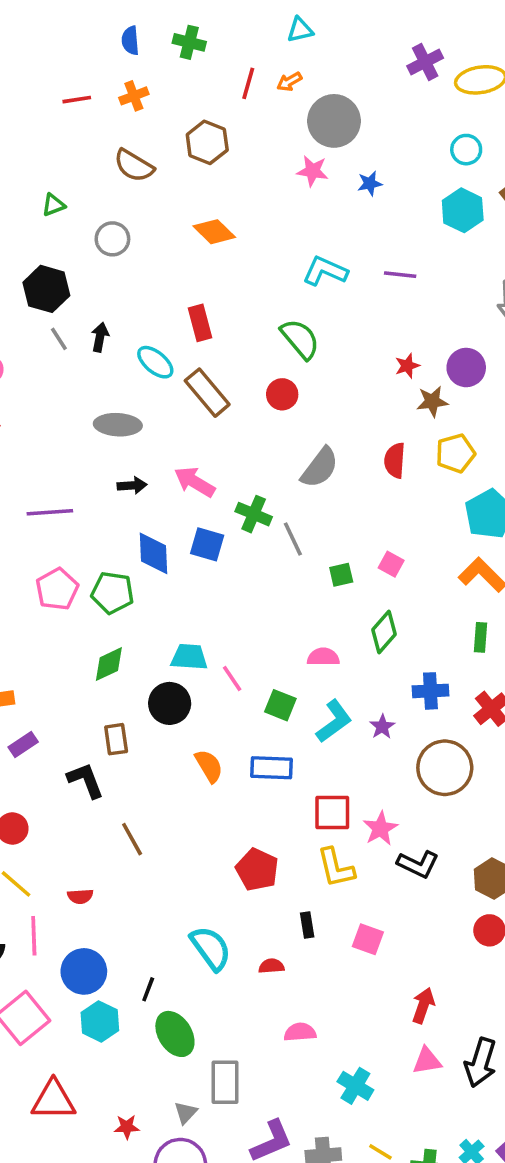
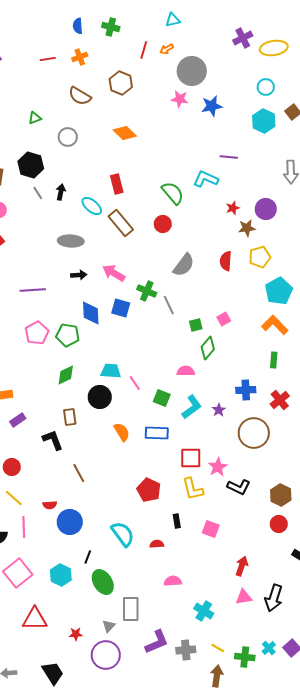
blue star: (370, 183) -> (212, 106), size x1.5
cyan L-shape: (325, 271) -> (206, 179), moved
pink square: (391, 564) -> (224, 319), turned 32
green diamond: (384, 632) -> (208, 348), moved
blue circle: (84, 971) -> (70, 522), moved

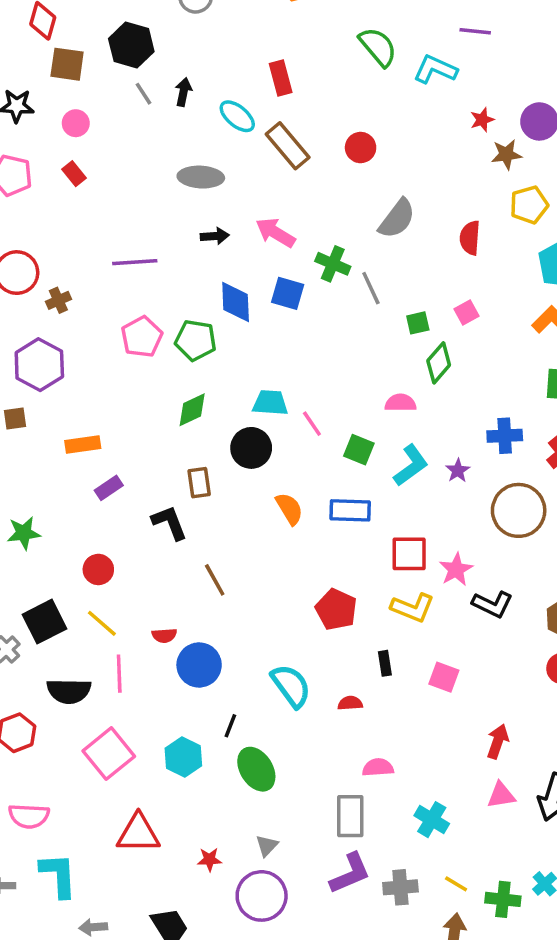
green semicircle: (173, 193) -> (378, 47), moved
red semicircle: (226, 261) -> (470, 238), moved
yellow L-shape: (193, 489) -> (413, 608), turned -55
gray rectangle: (131, 609) -> (350, 816), moved

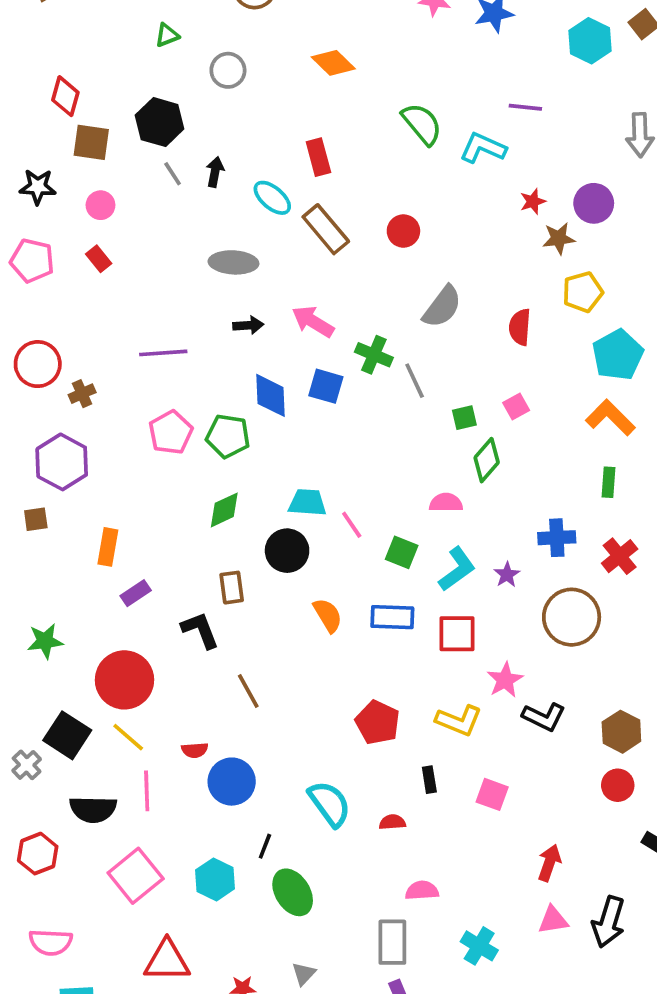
orange rectangle: (83, 444) -> (108, 547), turned -72
red square: (409, 554) -> (457, 634), moved
red circle: (98, 569) -> (125, 680), size x1.8
black square: (45, 622) -> (67, 735), turned -30

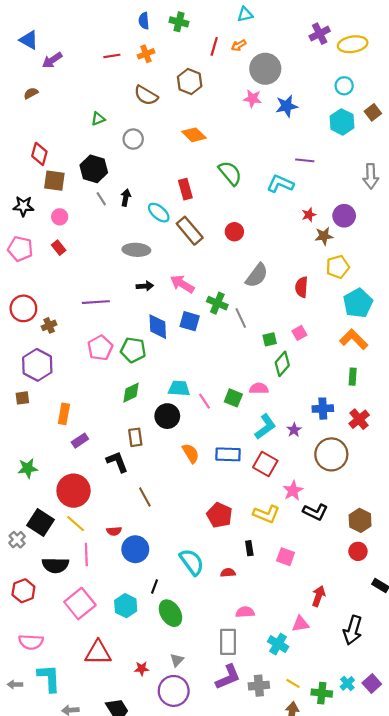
green semicircle: (422, 124) -> (230, 173), moved
green square: (402, 552) -> (233, 398), moved
red square: (457, 634) -> (265, 464), turned 30
pink triangle: (553, 920) -> (300, 624), moved

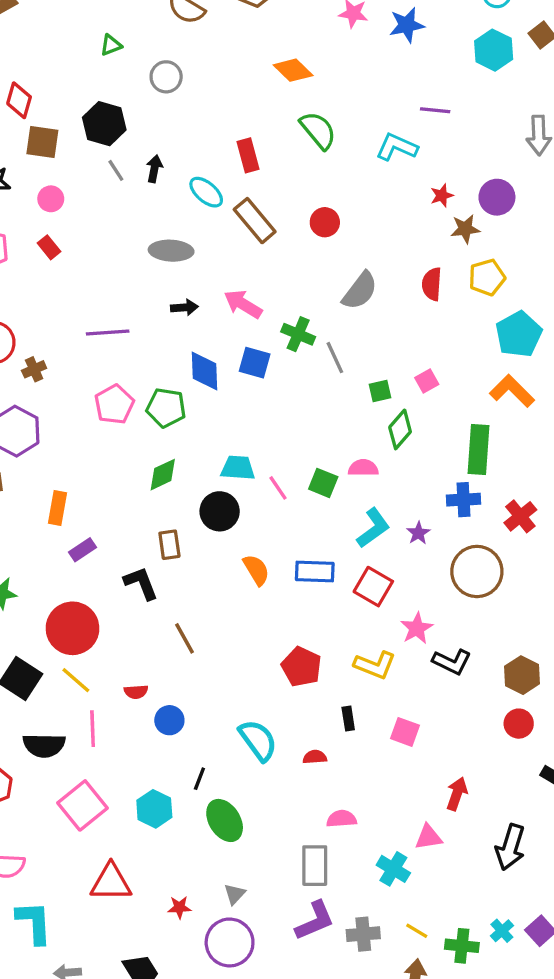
orange diamond: (194, 135) -> (293, 70), moved
red semicircle: (302, 287) -> (432, 284), moved
green rectangle: (353, 377) -> (479, 449), moved, size x1.8
blue circle: (135, 549) -> (169, 720), size x0.7

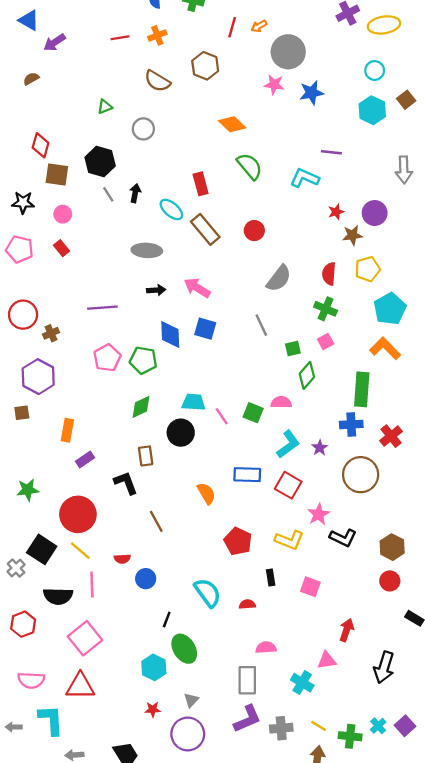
green cross: (298, 334) -> (326, 309), moved
orange semicircle: (256, 570) -> (206, 493), moved
cyan hexagon: (154, 809) -> (154, 667), moved
red triangle: (111, 882) -> (80, 686), moved

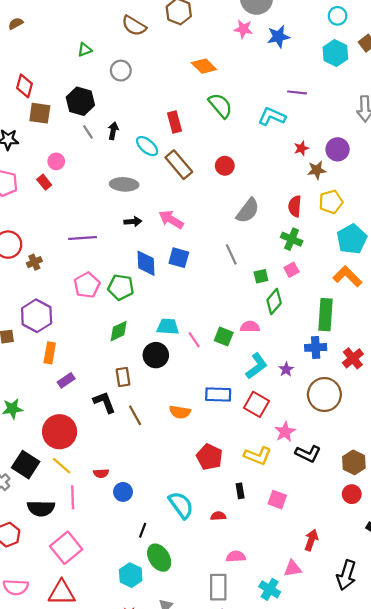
pink circle: (63, 214) -> (56, 161), moved
purple hexagon: (38, 377) -> (37, 316), moved
orange semicircle: (206, 493) -> (180, 412), turned 130
brown line: (156, 521) -> (135, 415), moved

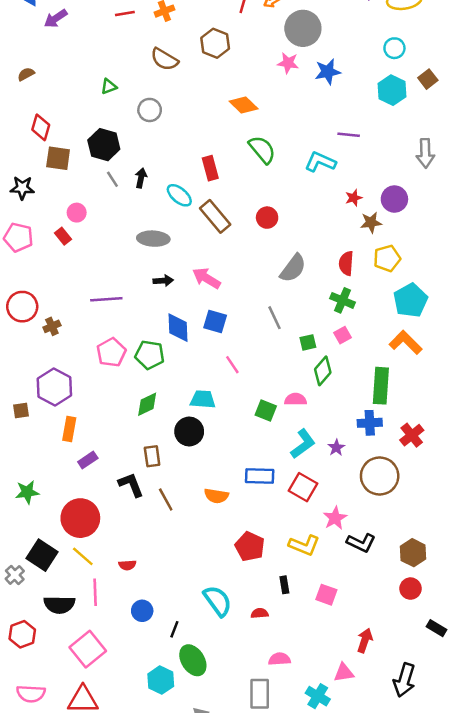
brown semicircle: (16, 23) -> (26, 74), moved
pink line: (194, 340) -> (232, 365), moved
blue circle: (123, 492) -> (142, 611), moved

